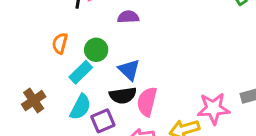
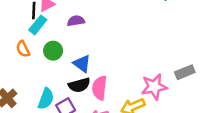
orange semicircle: (60, 43) -> (23, 49), turned -35
cyan rectangle: (81, 72) -> (38, 25), moved

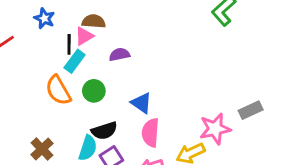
orange semicircle: (23, 49) -> (58, 90), size x1.5
blue triangle: (82, 64) -> (142, 103), moved
black semicircle: (79, 85) -> (104, 131), moved

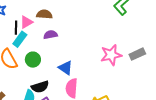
brown semicircle: (94, 21) -> (44, 14), moved
gray rectangle: (251, 110) -> (137, 54), moved
pink star: (215, 129) -> (111, 55), moved

